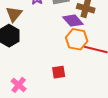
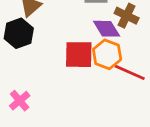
red square: (59, 72) -> (79, 55), moved, size x1.6

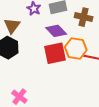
purple diamond: (107, 29) -> (56, 31), moved

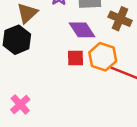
red square: (55, 53) -> (76, 58), size x0.6

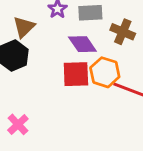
red square: (76, 58) -> (76, 74), size x1.5

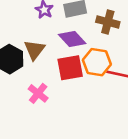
brown triangle: (24, 27) -> (34, 50), moved
pink cross: (18, 124) -> (38, 93), moved

